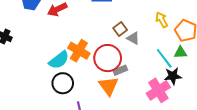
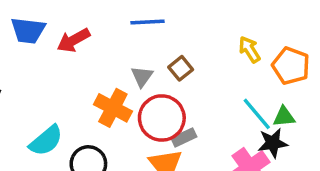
gray triangle: (133, 38) -> (142, 76), moved, turned 40
green triangle: (180, 52) -> (284, 117), moved
cyan semicircle: (59, 60) -> (46, 141), moved

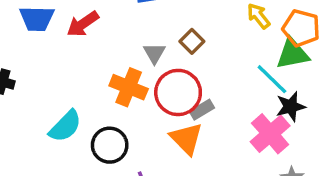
green triangle: (284, 117) -> (293, 54), moved, size x1.5

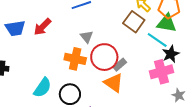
brown square: (192, 41) -> (134, 22), moved, size x1.5
green triangle: (293, 54) -> (167, 23), turned 30
pink cross: (270, 134) -> (162, 72), turned 35

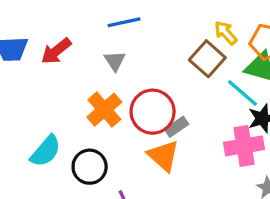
gray triangle: (87, 37) -> (115, 61), moved
orange cross: (75, 59) -> (104, 110), turned 30

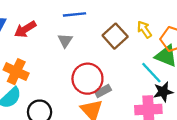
brown square: (207, 59) -> (115, 36), moved
orange cross: (104, 110) -> (16, 72), moved, turned -30

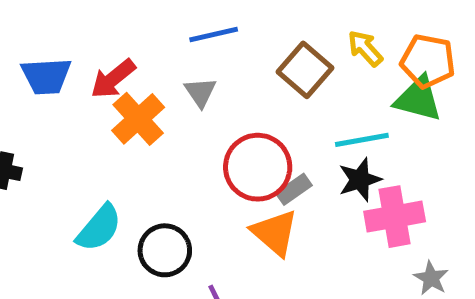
orange cross: (16, 72) -> (138, 119), moved, turned 30
cyan line: (151, 73) -> (362, 140), moved, turned -50
black star: (163, 92) -> (360, 180), moved

